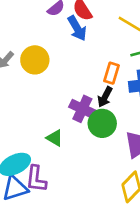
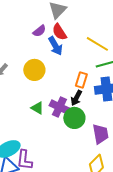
yellow circle: (35, 60) -> (34, 70), moved
green triangle: (55, 138) -> (37, 108), moved

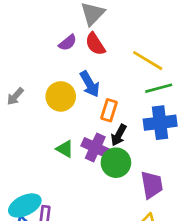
blue arrow: (55, 46) -> (90, 84), moved
orange rectangle: (81, 80) -> (109, 110), moved

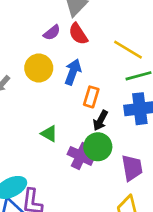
blue arrow: (90, 84) -> (73, 72), turned -130
yellow circle: (61, 96) -> (39, 68), moved
purple cross: (95, 148) -> (81, 156), moved

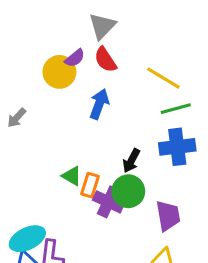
yellow circle: (39, 68) -> (59, 72), moved
orange rectangle: (91, 97) -> (90, 185), moved

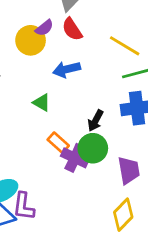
blue arrow: (99, 104) -> (67, 69), turned -124
green triangle: (72, 176) -> (42, 103), moved
orange rectangle: (90, 185) -> (58, 143), turned -65

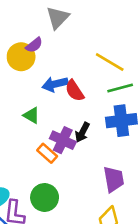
red semicircle: (72, 29) -> (75, 91), moved
green circle: (93, 148) -> (45, 197), moved
purple cross: (75, 158) -> (63, 140), moved

